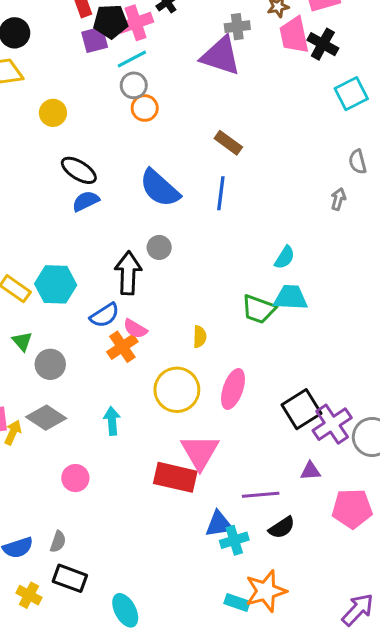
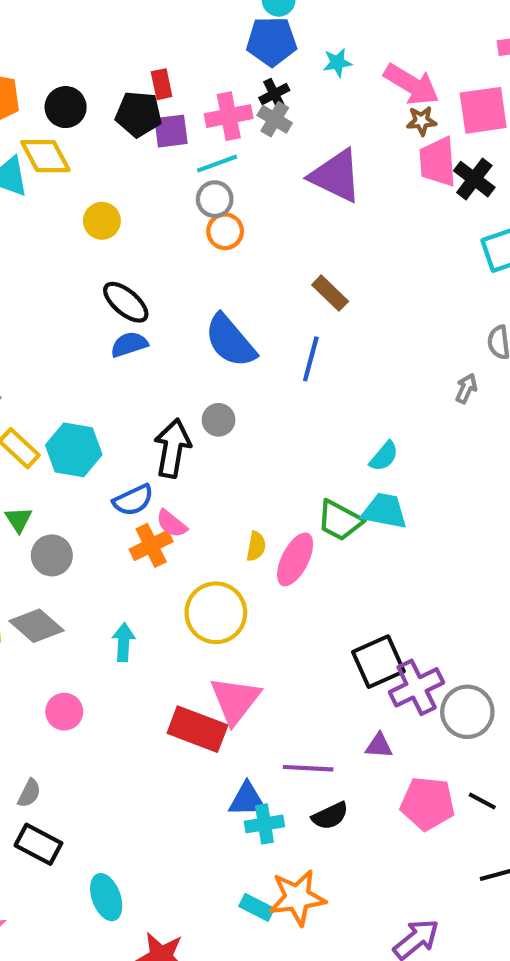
black pentagon: (111, 21) -> (139, 114), moved
gray cross: (237, 27) -> (275, 119), moved, turned 30
pink ellipse: (233, 389) -> (295, 559), moved

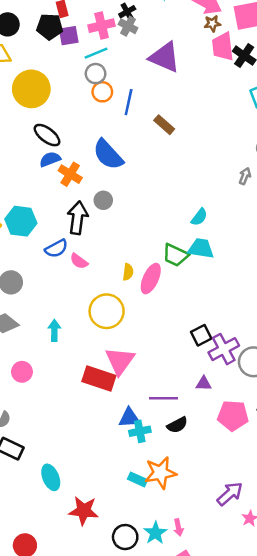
yellow circle: (102, 221) -> (31, 89), size x1.8
blue line: (311, 359) -> (129, 102), moved
orange cross: (151, 545) -> (70, 174), moved, turned -30
black square: (378, 662) -> (201, 335), size x0.7

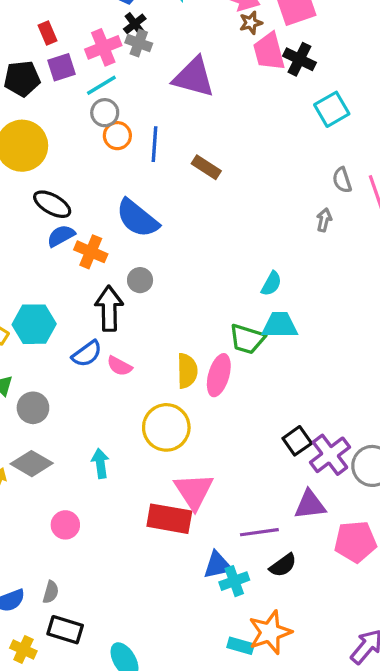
black pentagon: (50, 27) -> (22, 79), moved
yellow semicircle: (128, 272) -> (187, 371), size x1.5
purple triangle: (204, 383) -> (310, 505), size x1.5

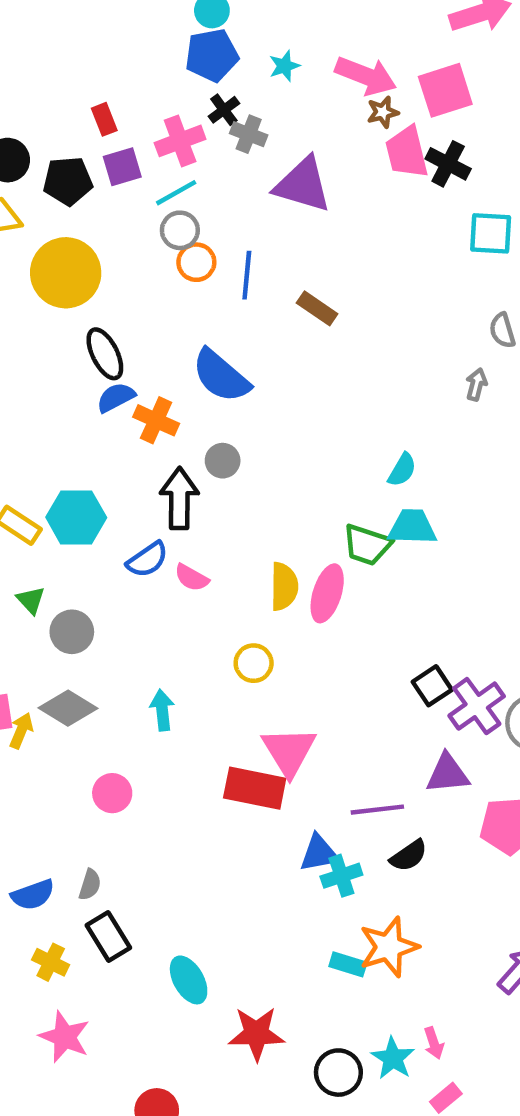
gray cross: (139, 43) -> (249, 134), moved
cyan square: (332, 109) -> (491, 233), turned 32
black ellipse: (52, 204) -> (105, 354), turned 33
yellow circle: (166, 427) -> (254, 663), size x0.6
black rectangle: (65, 630) -> (108, 936), turned 40

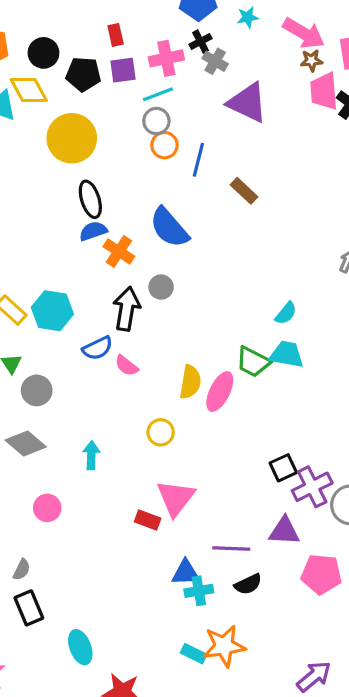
red rectangle: (255, 788) -> (148, 520), size x0.6

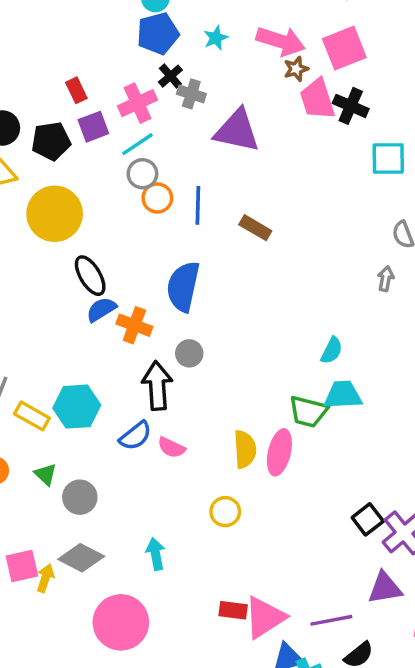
blue semicircle: (169, 228) -> (183, 286), turned 66
pink triangle: (176, 498) -> (265, 617), moved, turned 33
pink circle: (47, 508) -> (121, 622), size x1.8

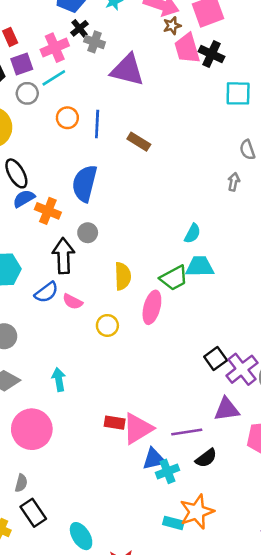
gray circle: (142, 174) -> (27, 93), moved
green trapezoid: (308, 412) -> (174, 278), turned -44
yellow semicircle: (245, 449) -> (123, 276), moved
yellow circle: (225, 512) -> (107, 325), moved

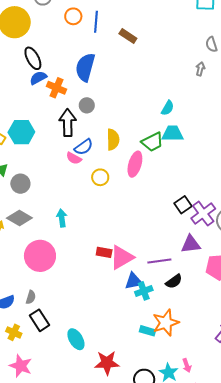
blue semicircle: (46, 292) -> (84, 147), moved

